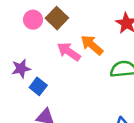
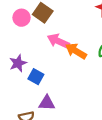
orange arrow: (92, 45) -> (76, 51), moved

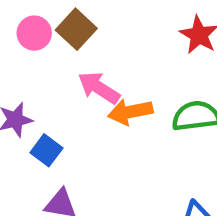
orange arrow: (76, 51) -> (130, 112), turned -50

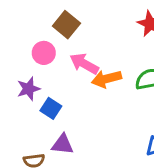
pink circle: (34, 33) -> (44, 53), moved

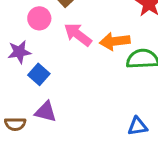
orange arrow: (106, 79) -> (115, 41), moved

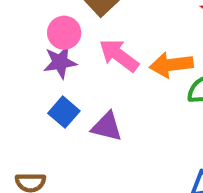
purple star: (19, 52) -> (60, 62), moved
purple triangle: (46, 112) -> (107, 127), moved

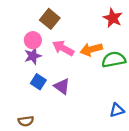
purple triangle: (107, 127) -> (62, 86), turned 30

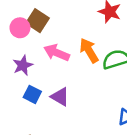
pink circle: (33, 40) -> (20, 28), moved
orange arrow: (91, 49) -> (89, 50), turned 80

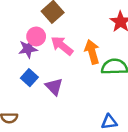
pink circle: (20, 28) -> (36, 36), moved

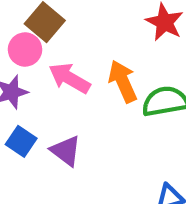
pink circle: (36, 36) -> (25, 49), moved

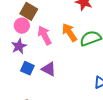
pink arrow: (69, 78) -> (45, 35), turned 42

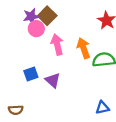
purple star: (19, 46) -> (31, 16), moved
blue square: (27, 68) -> (31, 74), turned 32

